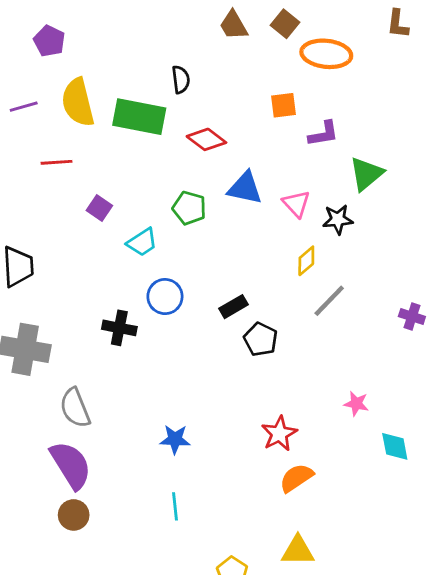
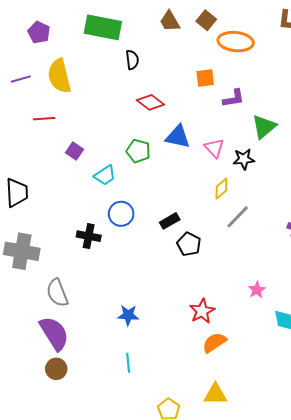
green rectangle: (139, 117) -> (103, 27), moved
pink star: (356, 404) -> (257, 290), turned 30

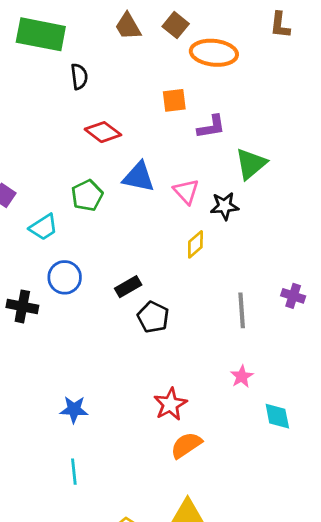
green pentagon: (138, 151) -> (87, 195), turned 30
gray line: (238, 217) -> (242, 310), moved, turned -48

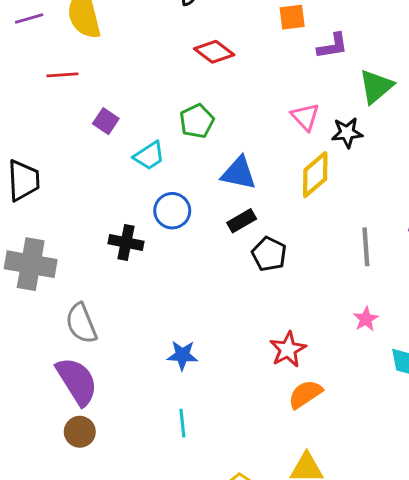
blue triangle: (139, 177) -> (239, 173), moved
yellow diamond: (195, 244) -> (315, 175), size x1.5

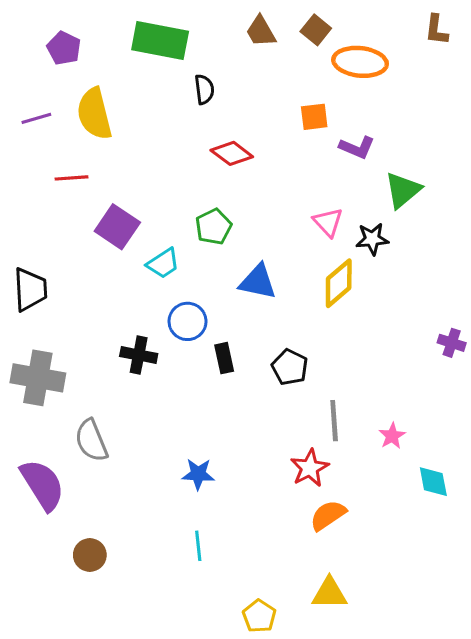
purple L-shape: (333, 46) -> (357, 147), turned 32
purple square: (106, 121) -> (117, 227), size x1.6
black rectangle: (242, 221) -> (224, 358), moved, turned -72
gray line: (366, 247) -> (334, 421), moved
purple semicircle: (77, 381) -> (42, 485), moved

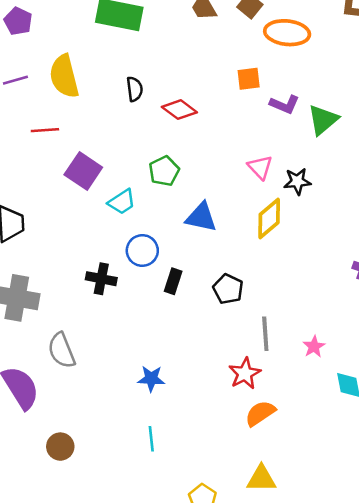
purple pentagon: (64, 48) -> (18, 21), moved
black semicircle: (204, 89) -> (135, 89), moved
green triangle: (403, 190) -> (323, 120), moved
black rectangle: (224, 358) -> (173, 281), turned 30

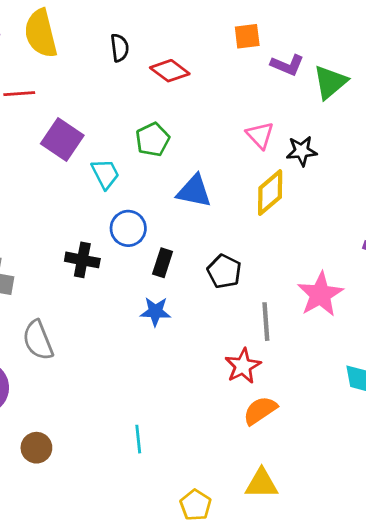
cyan trapezoid: (122, 202) -> (105, 174), turned -84
pink star: (314, 347) -> (320, 294), moved, size x1.8
blue star: (151, 379) -> (155, 312), moved

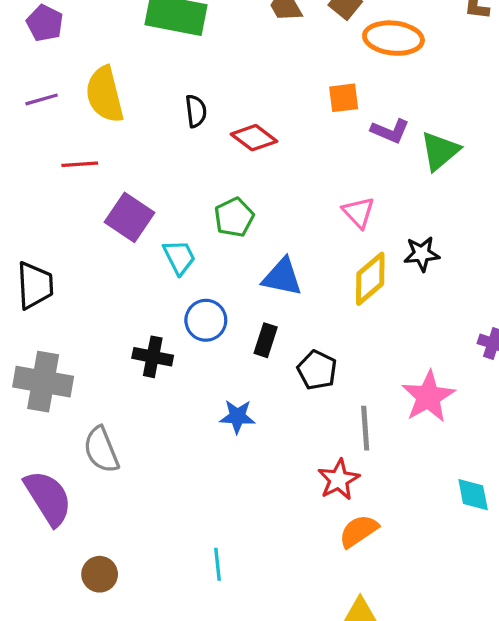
black star: (302, 151) -> (422, 254), moved
black rectangle: (163, 263) -> (266, 340), moved

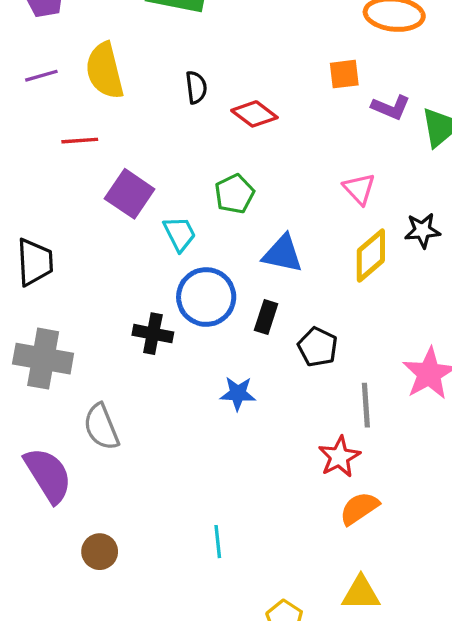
blue circle: (206, 320) -> (206, 297), size x1.4

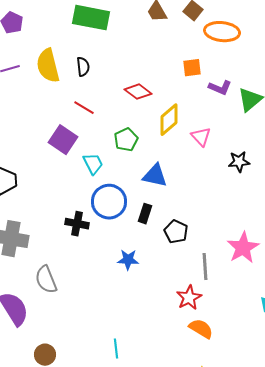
black semicircle: (196, 87) -> (83, 67), moved
red line: (80, 141) -> (84, 108), moved, turned 35
yellow diamond: (371, 255) -> (169, 120), moved
orange semicircle: (359, 508) -> (201, 329), turned 65

